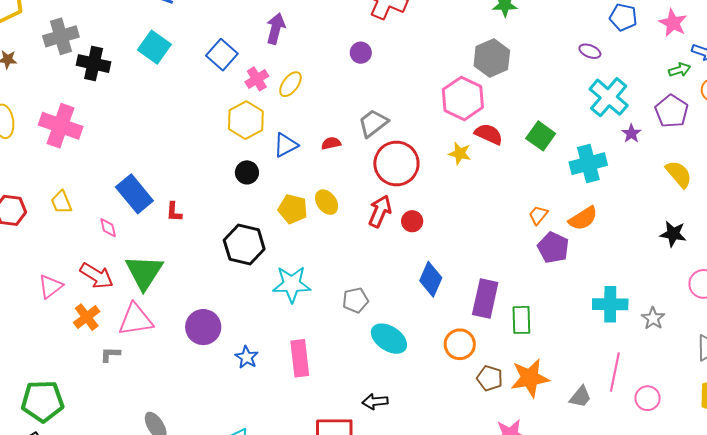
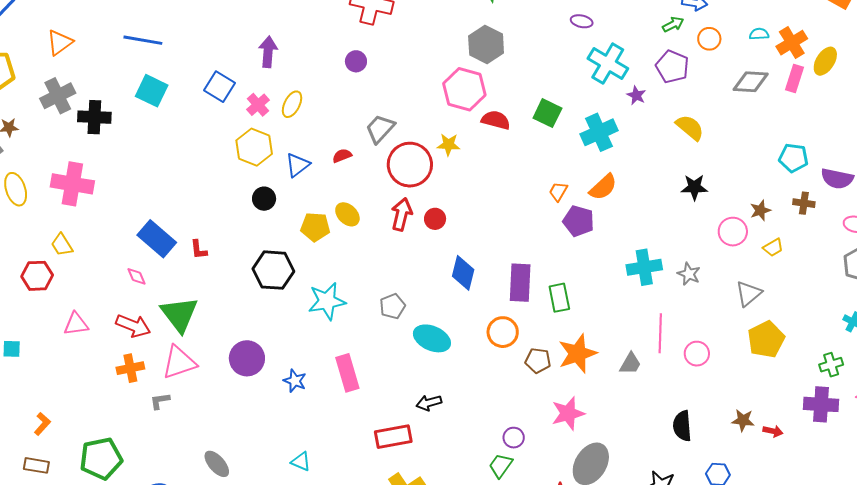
yellow star: (460, 153) -> (448, 145), moved
yellow trapezoid: (61, 202) -> (62, 245), moved
pink triangle: (50, 286) -> (76, 324), moved, turned 40
orange cross: (87, 317) -> (130, 368), turned 36

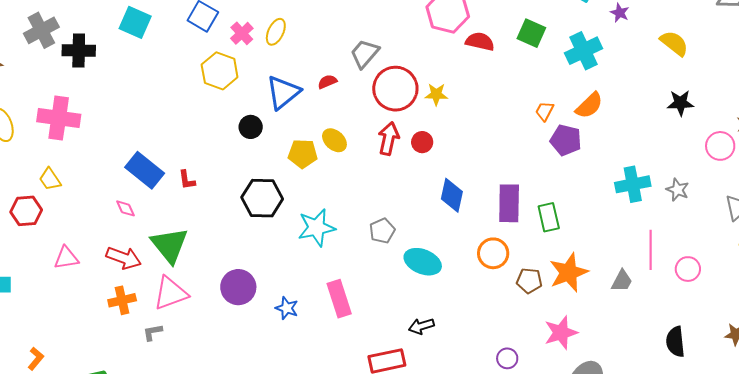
yellow star: (448, 145) -> (436, 94), moved
yellow hexagon: (254, 147) -> (220, 71), moved
blue triangle: (298, 165) -> (283, 92), size x1.4

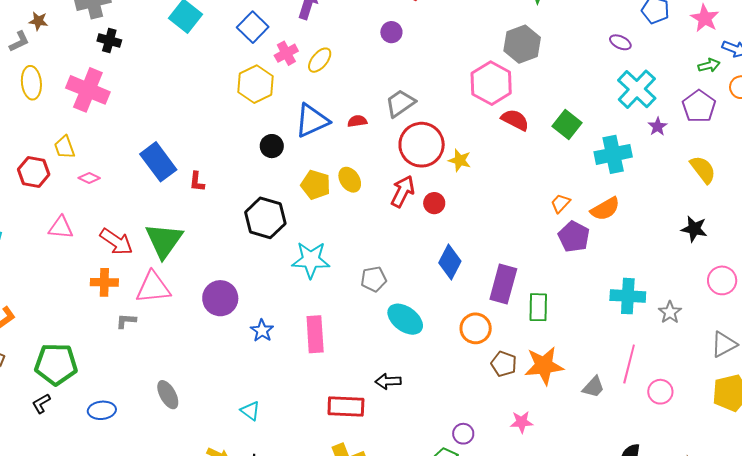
black cross: (79, 50) -> (109, 40), moved, size x0.7
pink diamond: (125, 208) -> (89, 178), moved, turned -55
pink star: (561, 333) -> (522, 422), size x0.7

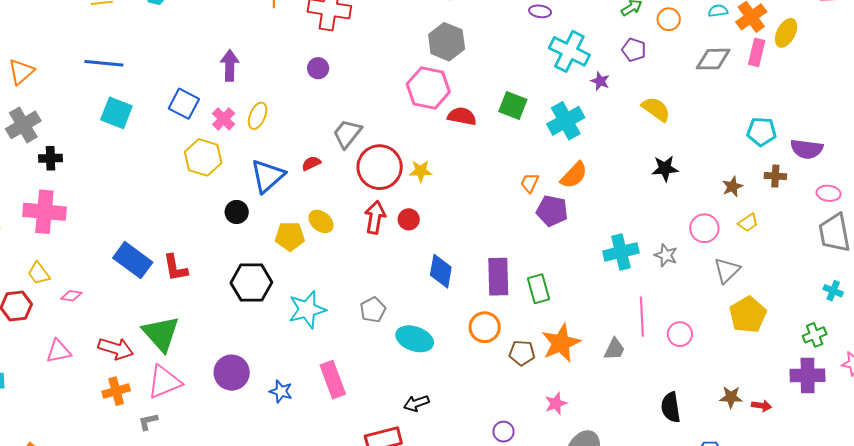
purple pentagon: (699, 106) -> (634, 50), size x0.7
red L-shape: (197, 182) -> (175, 268), size x1.4
pink circle: (722, 280) -> (704, 228), moved

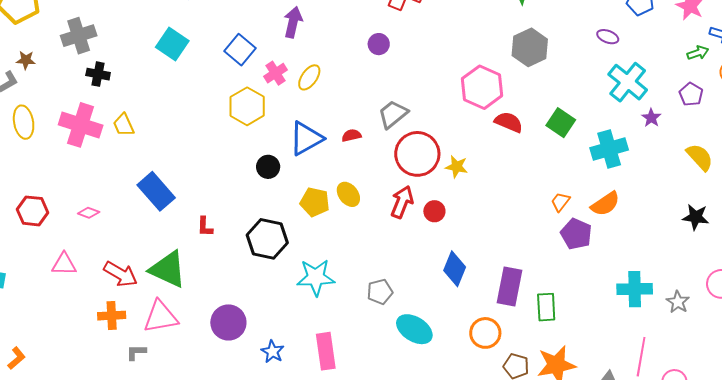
gray hexagon: (447, 42) -> (530, 47), moved
red L-shape: (175, 268) -> (205, 227), moved, size x0.7
yellow trapezoid: (39, 273) -> (124, 125), moved
green triangle: (161, 334) -> (168, 269), turned -36

